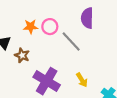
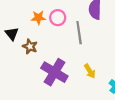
gray line: (71, 42) -> (79, 33), turned 35

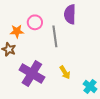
orange star: (38, 18) -> (17, 31), moved

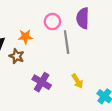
pink circle: (35, 22) -> (52, 22), moved
purple cross: (32, 73) -> (42, 82), size x0.7

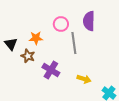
yellow arrow: (77, 81) -> (84, 79), turned -40
purple cross: (42, 82) -> (51, 70), moved

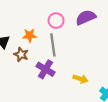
purple semicircle: (89, 21) -> (86, 17), turned 66
gray line: (74, 43) -> (53, 45), moved

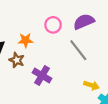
gray line: (53, 45) -> (78, 50), moved, turned -30
yellow arrow: (80, 79) -> (92, 85), moved

